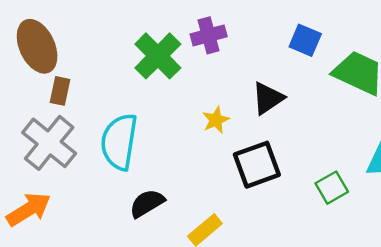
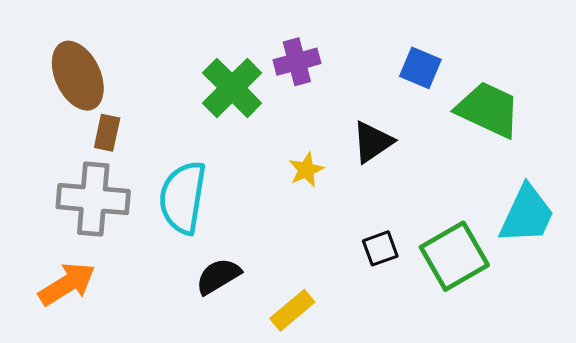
gray cross: (49, 143) -> (93, 199), turned -34
black square: (257, 165) -> (380, 248), moved, size x0.6
green square: (332, 188) -> (454, 256), size x1.6

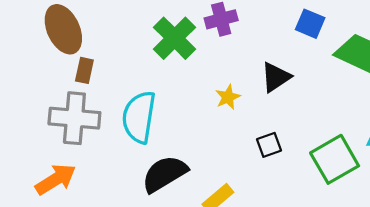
black square: (380, 248) -> (269, 145), moved
black semicircle: (218, 276) -> (165, 174), size x1.4

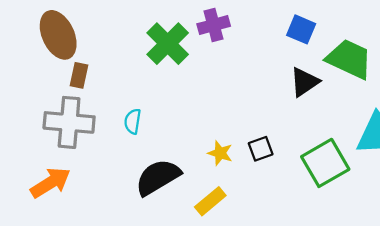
black triangle: (276, 77) -> (304, 82), moved
yellow star: (228, 97) -> (220, 153), moved, turned -30
cyan semicircle: (139, 117) -> (133, 121), size x0.5

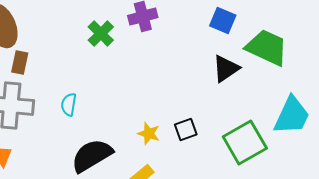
green cross: (168, 44) -> (101, 34), size x0.7

